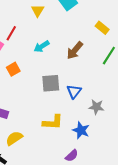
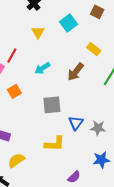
yellow rectangle: (102, 28) -> (94, 49), moved
blue triangle: (74, 92) -> (76, 123), moved
blue star: (81, 130) -> (101, 160), moved, turned -30

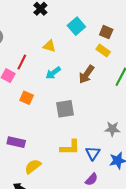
brown square: (97, 12) -> (106, 32), moved
yellow triangle: (38, 32) -> (49, 46), moved, turned -40
orange square: (14, 91) -> (27, 98), turned -32
blue triangle: (76, 123) -> (93, 153), moved

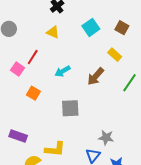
brown square: (106, 32) -> (122, 28), moved
yellow triangle: (49, 46) -> (53, 32), moved
gray star: (112, 129) -> (106, 138), moved
yellow L-shape: (70, 147) -> (55, 149), moved

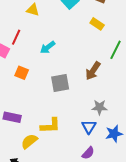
brown arrow: (96, 76) -> (93, 71), moved

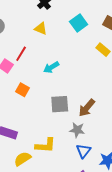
brown arrow: (93, 71) -> (87, 108), moved
gray star: (100, 107) -> (77, 130), moved

